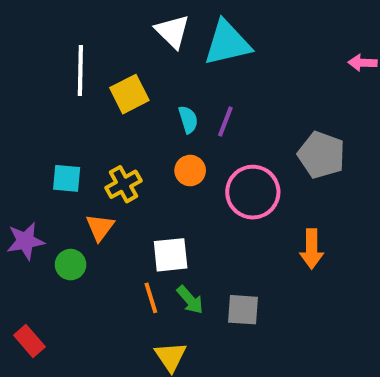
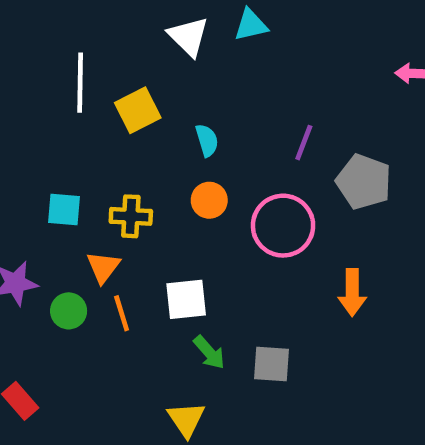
cyan triangle: (227, 43) -> (251, 25), moved, size x0.6
purple line: (225, 122) -> (304, 143), moved
yellow cross: (123, 184) -> (131, 216), turned 32
orange line: (151, 298) -> (122, 313), moved

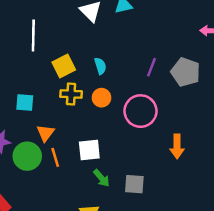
yellow square: (138, 110) -> (64, 66), moved
gray pentagon: (364, 182) -> (186, 72), moved
yellow cross: (131, 216) -> (71, 94), moved
green circle: (69, 311) -> (27, 156), size x1.5

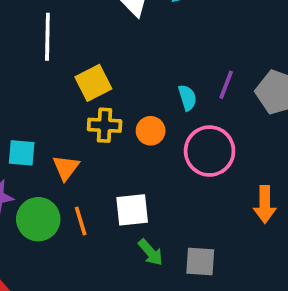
cyan semicircle: (100, 66) -> (187, 98), moved
cyan square: (25, 103) -> (22, 153), moved
orange triangle: (45, 133) -> (66, 168), moved

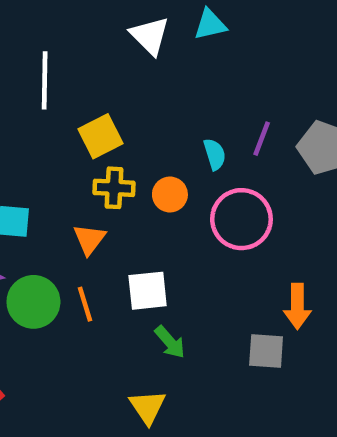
orange triangle: (66, 168) -> (89, 239), moved
orange arrow: (265, 204) -> (297, 306), moved
gray square: (200, 262) -> (266, 351), moved

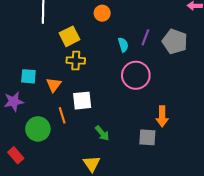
orange circle: (170, 195) -> (102, 13), moved
orange triangle: (89, 239) -> (54, 85), moved
white square: (148, 291) -> (82, 101), moved
green circle: (33, 302) -> (38, 129), moved

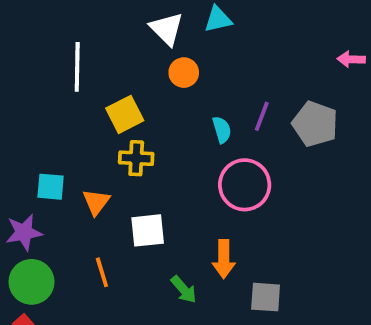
orange line: (62, 115) -> (102, 272), moved
orange arrow: (162, 116) -> (224, 259), moved
green circle: (38, 129) -> (32, 282), moved

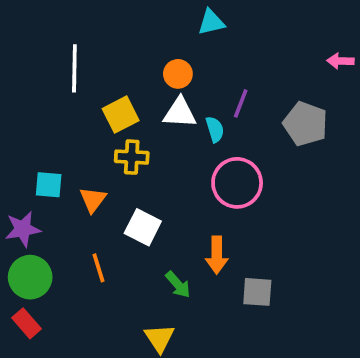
white triangle: (167, 29) -> (180, 113), moved, turned -42
purple line: (262, 116) -> (241, 103), moved
white square: (148, 230) -> (143, 227), turned 33

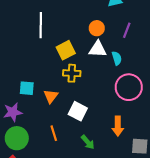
purple line: (241, 103) -> (127, 30), moved
green arrow: (178, 285) -> (88, 142), moved

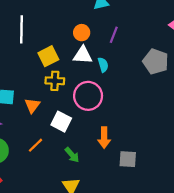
pink circle: (129, 87) -> (88, 96), moved
orange line: (54, 133) -> (36, 145), turned 63

